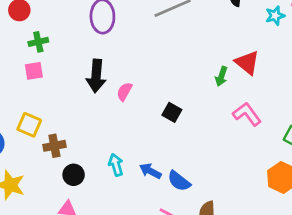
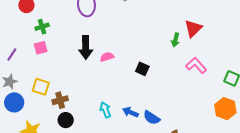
red triangle: (247, 63) -> (193, 28), turned 42
pink semicircle: (124, 92) -> (107, 57), turned 48
black circle: (74, 175) -> (66, 120), moved

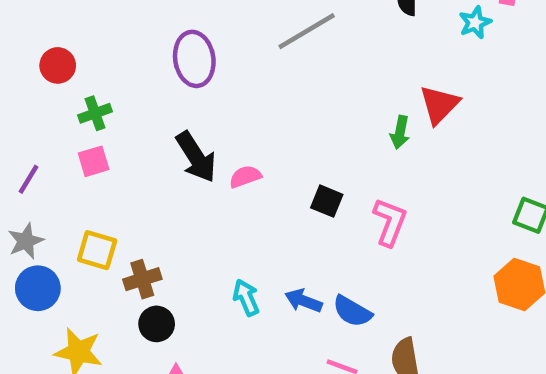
black arrow: (86, 47) -> (196, 157), turned -30
pink L-shape: (196, 65) -> (390, 222), moved, turned 65

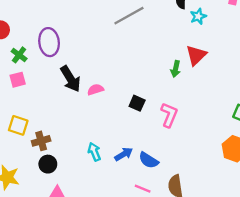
cyan star: (475, 22) -> (198, 16), moved
purple ellipse: (194, 59) -> (49, 42), moved
green cross: (95, 113) -> (19, 55), turned -35
blue arrow: (304, 301) -> (124, 154), turned 126

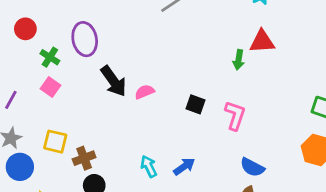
red triangle: (196, 55) -> (262, 42), turned 45
pink square: (18, 80) -> (50, 87), turned -35
blue semicircle: (149, 160) -> (252, 167), moved

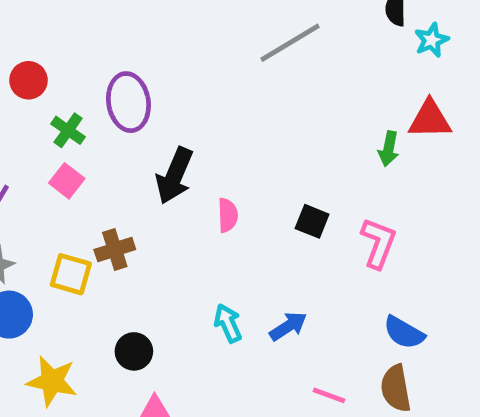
black arrow: (114, 81) -> (174, 176), turned 56
pink semicircle: (144, 92) -> (228, 215), moved, turned 108
brown cross: (84, 158) -> (115, 250), moved

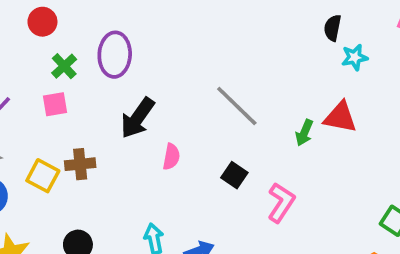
gray line: (290, 43) -> (237, 106), moved, turned 63
pink square: (67, 181) -> (55, 104), turned 30

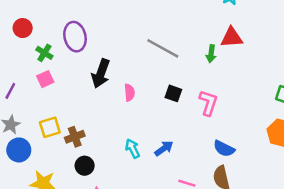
brown cross: (80, 164) -> (75, 137), moved
yellow square: (43, 176) -> (50, 127), turned -30

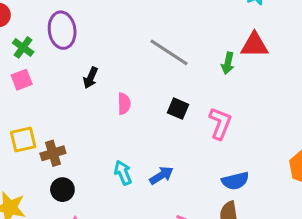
black arrow: (101, 74) -> (91, 78), size x0.6
blue semicircle: (224, 149) -> (235, 181), turned -45

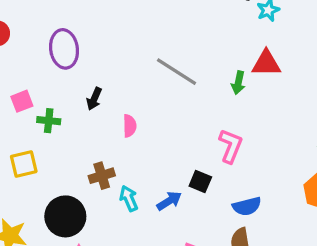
green cross: (23, 47) -> (49, 121), moved, turned -30
black square: (178, 109) -> (200, 181), moved
brown cross: (53, 153) -> (102, 176), moved
black circle: (62, 190) -> (65, 216), size x1.6

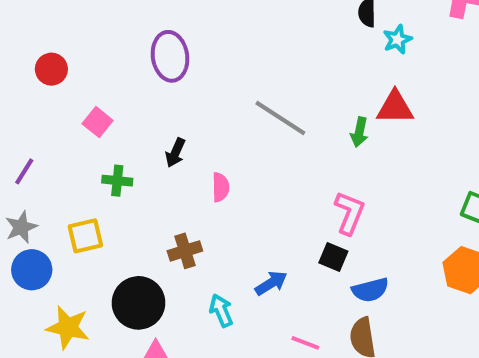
purple ellipse: (64, 49) -> (170, 56), moved
pink square: (22, 101) -> (98, 122), moved, turned -30
black square: (200, 181) -> (333, 257), moved
cyan arrow: (129, 198) -> (221, 311), moved

